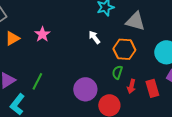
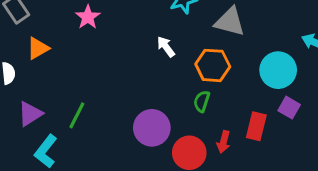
pink star: (42, 34) -> (88, 17), moved
red arrow: (131, 86) -> (224, 142), moved
red rectangle: (152, 88) -> (256, 126), turned 30

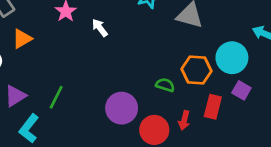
white arrow: (166, 47) -> (100, 28), moved
orange hexagon: (213, 65) -> (197, 70), moved
green semicircle: (202, 101) -> (165, 85), turned 90

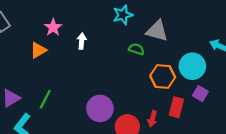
white arrow: (100, 28) -> (82, 41), turned 42
orange triangle: (22, 39) -> (38, 50), moved
green semicircle: (165, 85) -> (136, 49), moved

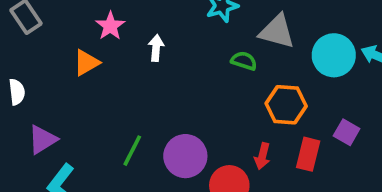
cyan circle: (192, 66) -> (334, 55), moved
green line: (45, 99) -> (132, 151), moved
red arrow: (152, 119) -> (262, 156), moved

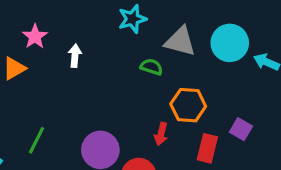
cyan circle: (334, 55) -> (230, 43), moved
green line: (132, 151) -> (37, 140), moved
red arrow: (262, 156) -> (161, 134), moved

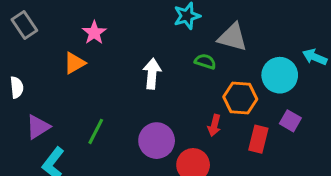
cyan circle: (230, 43) -> (280, 75), moved
white arrow: (75, 56) -> (152, 74), moved, size x1.4

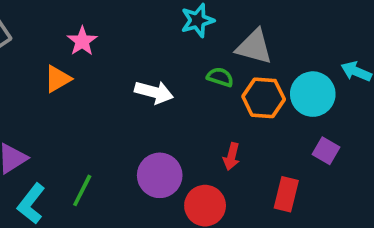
white arrow: (152, 74) -> (154, 92), turned 100
orange hexagon: (240, 98) -> (264, 98), moved
green line: (96, 131) -> (82, 190), moved
red rectangle: (258, 139) -> (286, 194), moved

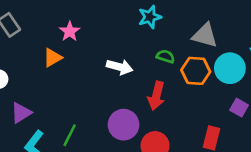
gray triangle: (254, 47) -> (205, 35), moved
red arrow: (231, 156) -> (156, 96), moved, size x1.5

